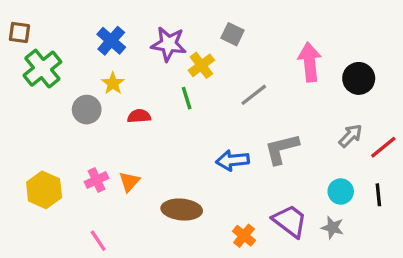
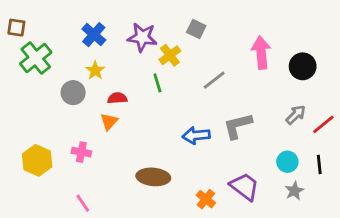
pink cross: (96, 180) -> (81, 152), turned 36
orange triangle: (129, 182) -> (109, 122), moved
gray star: (332, 228) -> (294, 191), moved, turned 30

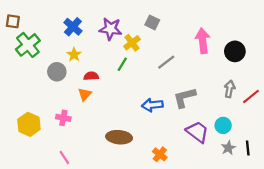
green line: (157, 83) -> (122, 64), turned 48
gray arrow: (296, 115) -> (230, 89), turned -35
black line: (319, 164) -> (248, 148), moved
purple trapezoid: (245, 187) -> (197, 132), moved

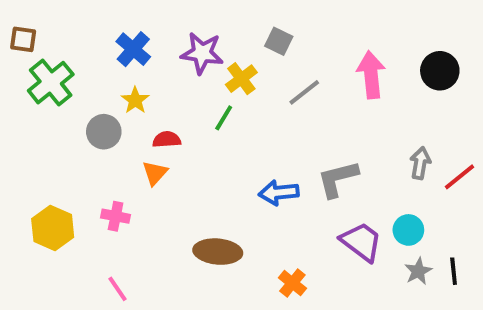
black circle: (235, 51) -> (440, 71), moved
gray line: (166, 62) -> (304, 92), moved

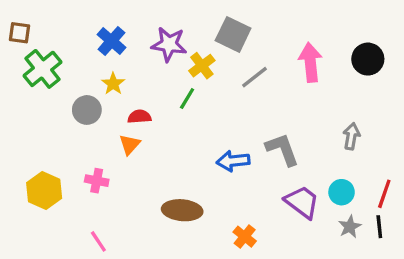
gray square: (279, 41) -> (233, 34), size x1.5
red line: (459, 177) -> (384, 194), moved, turned -32
gray L-shape: (338, 179) -> (282, 149), turned 84

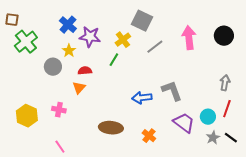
purple star: (169, 44) -> (90, 37), moved
gray arrow: (351, 136) -> (225, 83), moved
red line: (384, 194) -> (227, 109), moved
black line: (379, 227) -> (231, 138), turned -48
orange cross: (245, 237) -> (149, 136), moved

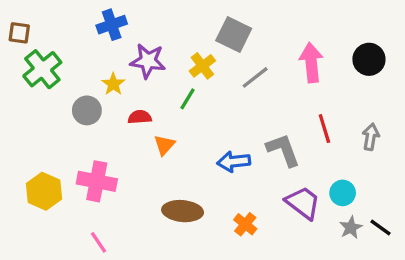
blue cross: (68, 25) -> (112, 25), moved, turned 30
orange triangle: (79, 88) -> (164, 145), moved
red line: (227, 109) -> (324, 129), moved, turned -36
pink cross: (59, 110) -> (97, 181), size x1.6

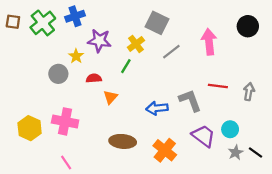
black circle: (369, 59) -> (248, 26), moved
green cross: (42, 69) -> (43, 23), moved
red line: (324, 129) -> (218, 86), turned -66
orange cross: (245, 224) -> (165, 150), size x1.5

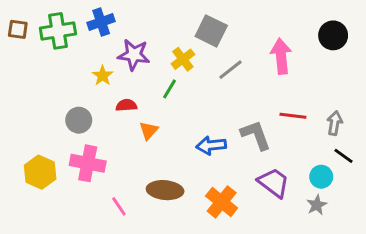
green cross: (43, 23) -> (58, 31), turned 30
gray circle: (58, 74) -> (79, 120), moved
cyan circle: (230, 129) -> (321, 177), moved
black line: (256, 153) -> (344, 156), moved
pink line: (66, 162) -> (119, 206), moved

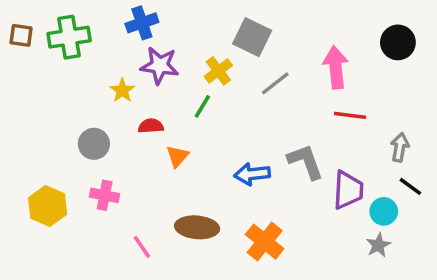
blue cross: (101, 22) -> (142, 23), moved
red line: (293, 116) -> (350, 115), moved
pink cross: (88, 163) -> (105, 195), size x0.7
purple trapezoid: (274, 183) -> (348, 190), moved, turned 56

